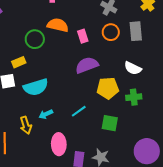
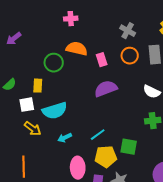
yellow rectangle: (19, 62) -> (38, 86), turned -64
yellow pentagon: (108, 88) -> (106, 157), moved
yellow arrow: (26, 125) -> (33, 129), moved, turned -36

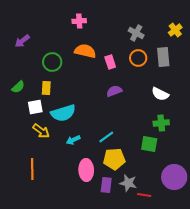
green circle: (54, 63) -> (52, 62), moved
purple semicircle: (106, 89) -> (114, 91), size x0.7
green square: (129, 147) -> (149, 144), moved

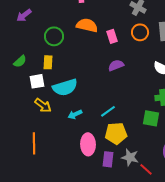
red line: (144, 195) -> (146, 169), turned 32

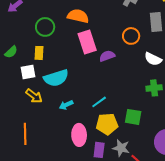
orange circle: (140, 32) -> (131, 36), moved
pink rectangle: (112, 36) -> (87, 42), moved, size x1.6
green square: (151, 118) -> (133, 117), moved

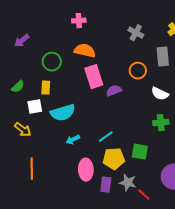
yellow arrow: (34, 96) -> (23, 130), moved

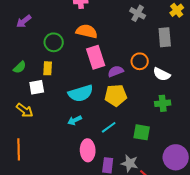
orange circle: (138, 71) -> (140, 61), moved
cyan semicircle: (63, 113) -> (81, 93), moved
cyan line: (106, 137) -> (109, 127), moved
yellow pentagon: (114, 159) -> (116, 95), moved
orange line: (32, 169) -> (19, 149), moved

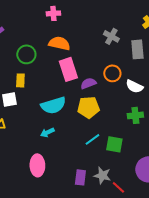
gray cross: (138, 13) -> (111, 36), moved
cyan line: (109, 127) -> (92, 139), moved
pink ellipse: (88, 150) -> (37, 165), moved

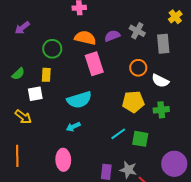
purple semicircle: (88, 83) -> (112, 36), moved
yellow pentagon: (88, 107) -> (133, 102), moved

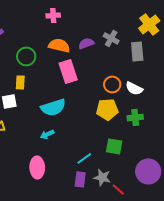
yellow cross: (175, 17) -> (149, 24), size x1.5
orange circle: (138, 68) -> (112, 84), moved
cyan line: (118, 134) -> (84, 158), moved

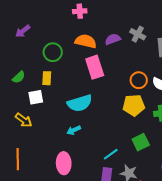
green square: (114, 146) -> (141, 142), turned -36

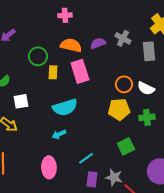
yellow rectangle: (47, 78) -> (53, 72), moved
cyan line: (111, 154) -> (86, 158), moved

